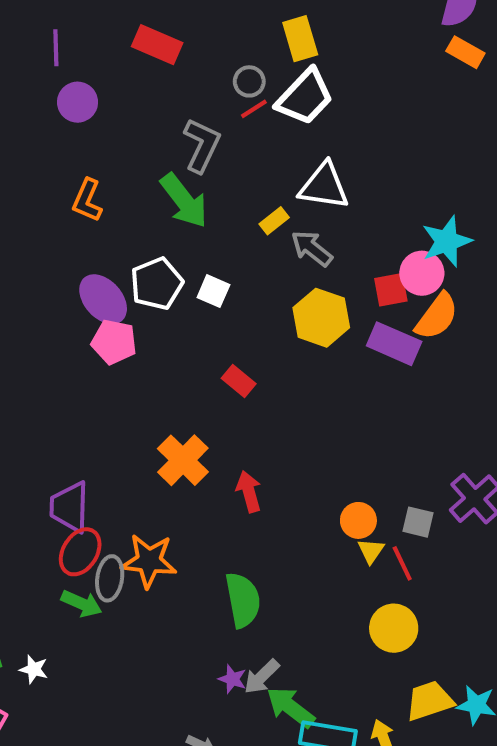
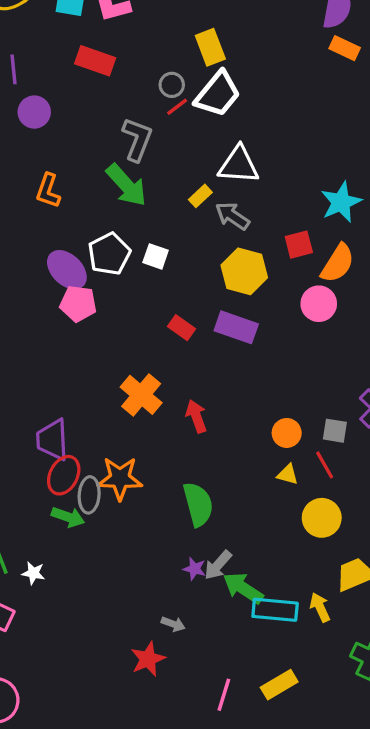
pink circle: (422, 273) -> (319, 304), moved
purple rectangle: (394, 344) -> (236, 327), moved
yellow triangle: (371, 551) -> (288, 474), moved, turned -45

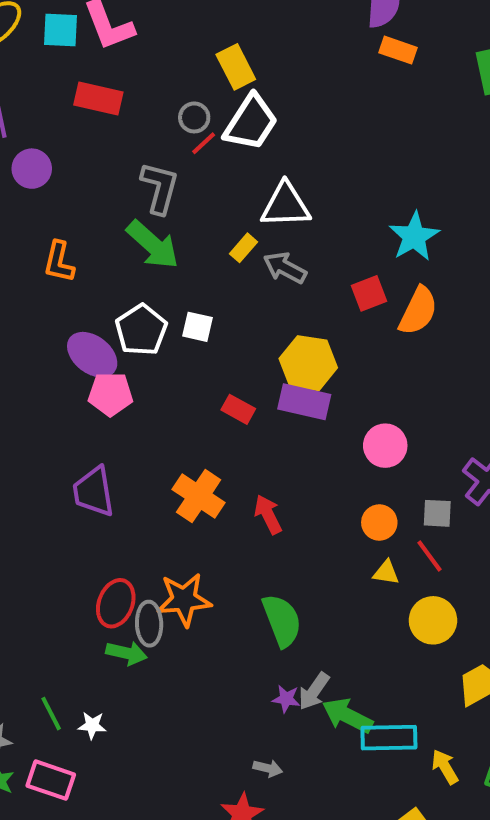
yellow hexagon: (244, 271) -> (308, 363), moved
pink circle: (319, 304) -> (385, 446), moved
purple trapezoid: (52, 440) -> (94, 492), moved
yellow arrow: (320, 607) -> (445, 767), moved

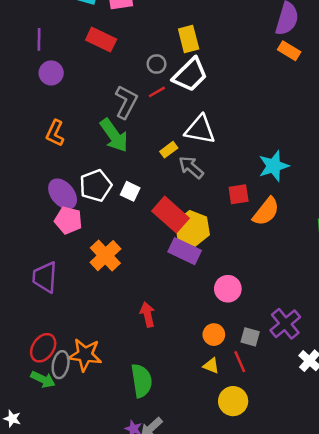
red line: (204, 143) -> (157, 92), moved
red rectangle: (238, 409) -> (171, 215), moved, size x1.8
orange cross: (199, 496) -> (105, 256), moved

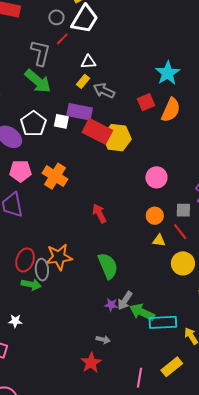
white triangle: (200, 130) -> (88, 62), moved, size x0.6
pink pentagon: (68, 220) -> (20, 171), moved
purple rectangle: (185, 251) -> (80, 112), moved

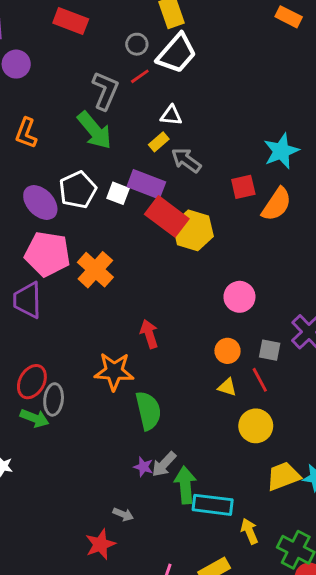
pink pentagon: (20, 171) -> (47, 254), size x1.4
orange star: (59, 257) -> (114, 371), moved
green arrow: (142, 312) -> (185, 485), turned 50

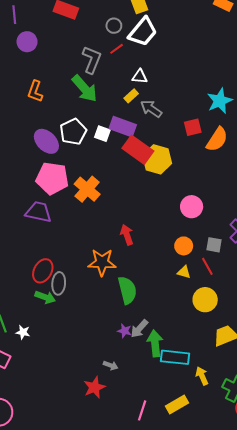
purple trapezoid: (27, 300) -> (38, 212), turned 104

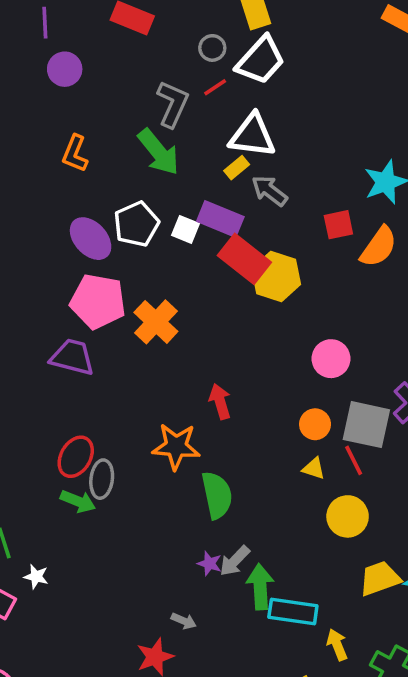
white triangle: (140, 77) -> (252, 136), size x1.8
gray square: (214, 245) -> (366, 425), size x1.8
white star: (23, 332) -> (36, 577), moved

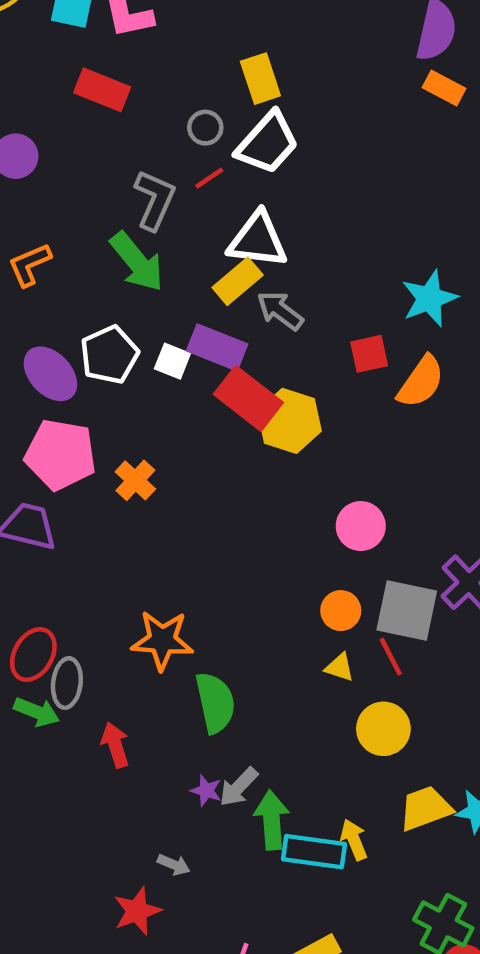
orange L-shape: (75, 154) -> (30, 265), turned 45
yellow rectangle: (237, 168) -> (238, 281), size x1.5
orange cross: (156, 322) -> (135, 480), size x0.7
red arrow: (220, 402) -> (115, 745), moved
yellow arrow: (337, 645) -> (354, 840), moved

